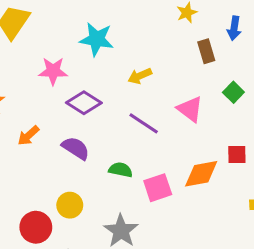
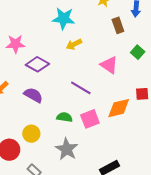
cyan star: (97, 39) -> (64, 18), moved
purple line: (144, 123) -> (81, 88), moved
green semicircle: (121, 170) -> (64, 117), moved

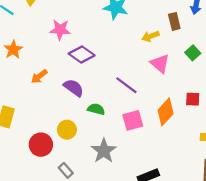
yellow arrow: (74, 44) -> (150, 36), moved
orange diamond: (119, 108) -> (166, 112), turned -40
green semicircle: (64, 117) -> (96, 109), moved

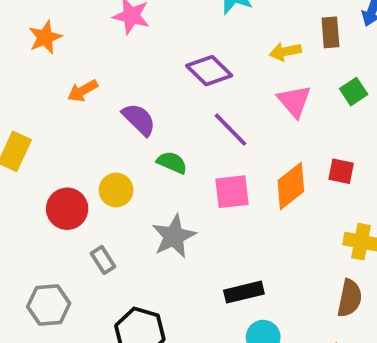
purple diamond: (82, 54) -> (209, 71), moved

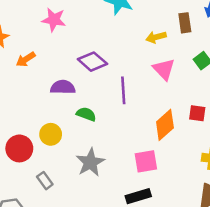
purple diamond: (209, 71) -> (92, 62), moved
orange arrow: (83, 91) -> (26, 59), moved
purple semicircle: (139, 119) -> (63, 87), turned -40
purple line: (230, 130) -> (123, 90), turned 44
pink square: (232, 192) -> (146, 161), moved

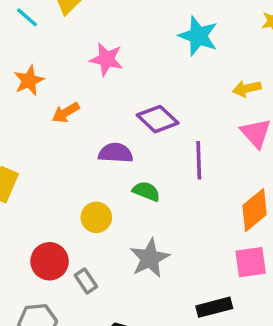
red circle: (19, 148) -> (50, 261), moved
pink square: (146, 161) -> (251, 262), moved

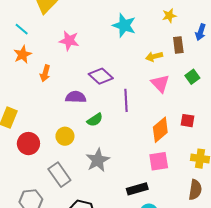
cyan line: (27, 17) -> (22, 29), moved
orange arrow: (66, 113) -> (45, 73), turned -42
green semicircle: (146, 191) -> (95, 120), turned 126
red circle: (50, 261) -> (28, 144), moved
gray rectangle: (86, 281) -> (59, 175), size x1.6

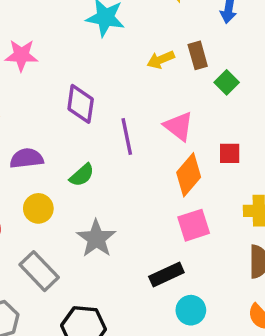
brown rectangle: (178, 45) -> (198, 55), moved
purple diamond: (101, 76) -> (81, 104), turned 65
pink triangle: (160, 83) -> (179, 126), moved
purple semicircle: (76, 97) -> (27, 158), moved

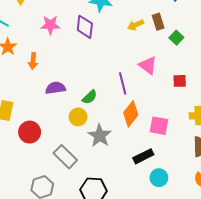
purple diamond: (81, 104) -> (85, 27), moved
purple line: (127, 136) -> (123, 83), moved
orange diamond: (189, 175) -> (131, 114), moved
yellow circle: (38, 208) -> (78, 117), moved
pink square: (194, 225) -> (159, 126), turned 30

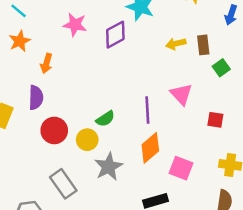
purple diamond: (85, 27) -> (115, 35), turned 45
purple semicircle: (55, 88) -> (36, 98), moved, turned 90
red circle: (30, 132) -> (54, 130), moved

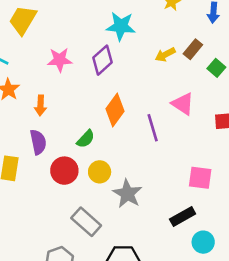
brown rectangle: (203, 45) -> (193, 49), turned 60
green semicircle: (105, 119) -> (86, 139), moved
orange diamond: (150, 148) -> (115, 110), moved

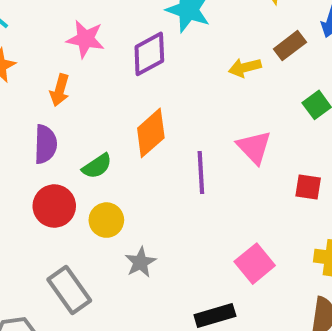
brown rectangle: (193, 49) -> (290, 46), moved
orange arrow: (41, 105) -> (60, 90), moved
purple semicircle: (38, 142) -> (45, 144), moved
pink square: (200, 178) -> (255, 264), turned 30
gray star: (127, 194) -> (140, 262), size x0.7

